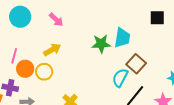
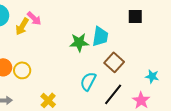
yellow arrow: (52, 50) -> (22, 26), moved, turned 150
cyan semicircle: (120, 78) -> (88, 81), moved

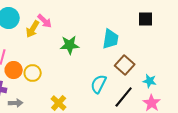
green star: (79, 42) -> (70, 45), moved
cyan star: (152, 76) -> (150, 81), moved

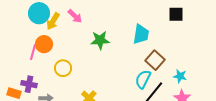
yellow arrow: (33, 29) -> (53, 21), moved
orange circle: (14, 70) -> (44, 44), moved
cyan semicircle: (99, 84) -> (143, 79), moved

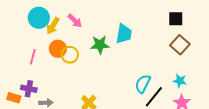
cyan trapezoid: (141, 34) -> (124, 34), moved
orange circle: (44, 44) -> (58, 49), moved
brown square: (155, 60) -> (180, 45), moved
yellow circle: (63, 68) -> (70, 55), moved

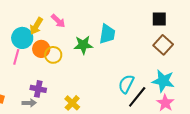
cyan circle: (39, 18) -> (22, 38), moved
cyan star: (180, 81) -> (163, 81), size x1.6
purple cross: (29, 89) -> (38, 89), moved

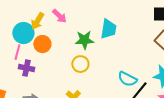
yellow circle: (53, 55) -> (80, 64), moved
cyan semicircle: (126, 84) -> (127, 79), turned -90
purple cross: (38, 89) -> (26, 68), moved

